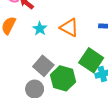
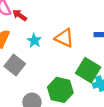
gray square: (43, 66) -> (15, 65), moved

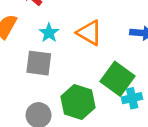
gray square: (15, 65) -> (39, 63), moved, turned -36

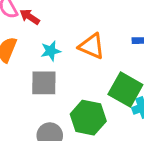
cyan star: (49, 33) -> (51, 51), turned 30

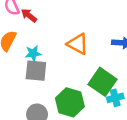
cyan star: (51, 51) -> (33, 53), moved

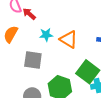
cyan star: (33, 53) -> (46, 35), moved

